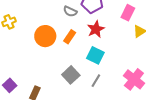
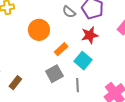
orange rectangle: (70, 37) -> (61, 49), moved
gray line: (96, 81) -> (77, 85), turned -48

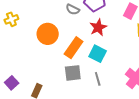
orange rectangle: (61, 49) -> (74, 48), size x1.5
gray square: (54, 74) -> (73, 73), turned 36

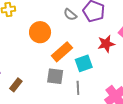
red star: (98, 27) -> (106, 44), moved
cyan square: (98, 54) -> (84, 63), turned 30

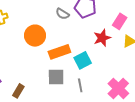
orange rectangle: (62, 52) -> (59, 52), turned 30

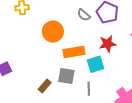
red star: (102, 38) -> (108, 44), moved
brown rectangle: (18, 91) -> (45, 86), moved

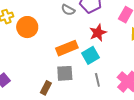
orange circle: (53, 32) -> (27, 27), moved
gray line: (89, 89) -> (97, 80), moved

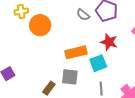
red star: (98, 33) -> (109, 42), turned 30

